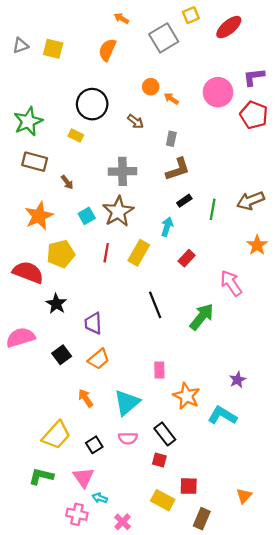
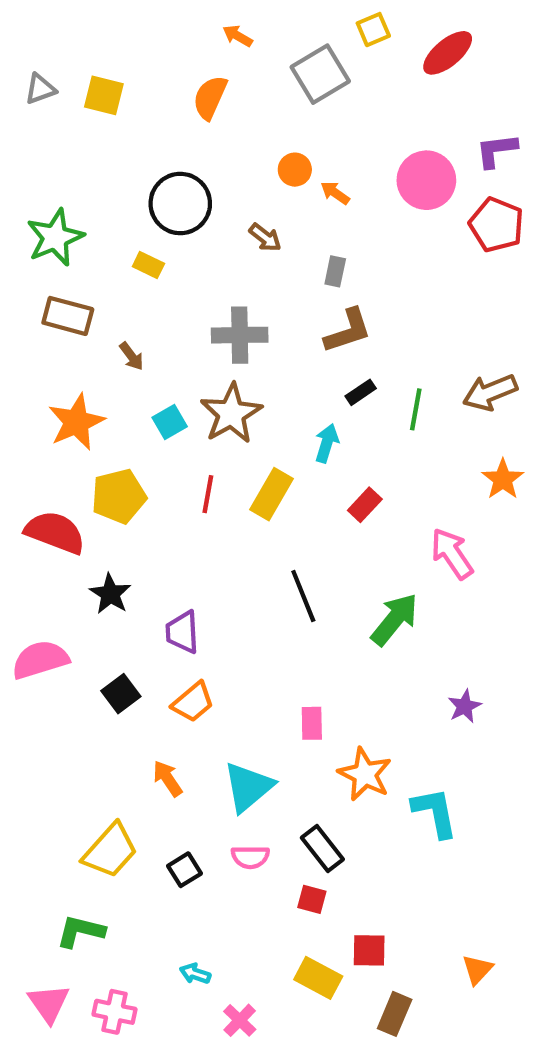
purple star: (238, 380) -> (465, 706), moved
cyan L-shape: (222, 416) -> (435, 812), turned 48
pink triangle: (83, 477) -> (49, 1003), moved
pink cross: (77, 514) -> (115, 1012), moved

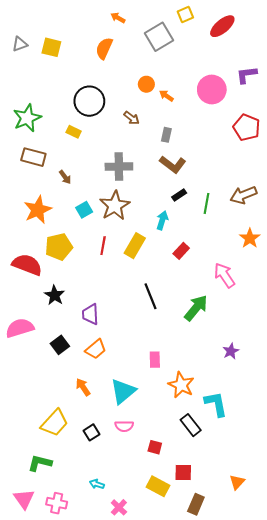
red pentagon: (496, 225) -> (247, 127), moved
brown L-shape: (348, 331) -> (173, 164), turned 55
black rectangle: (322, 848) -> (191, 425), moved

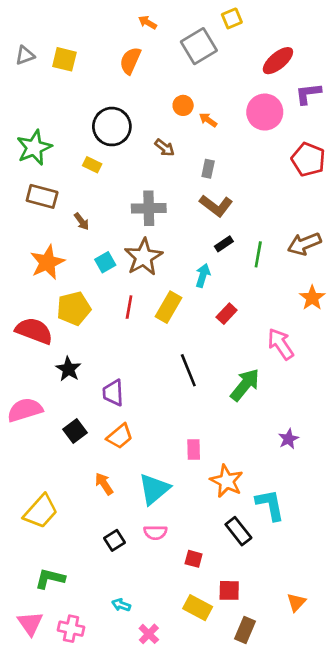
red ellipse: (222, 26) -> (278, 61), moved
yellow trapezoid: (55, 423) -> (41, 511), moved

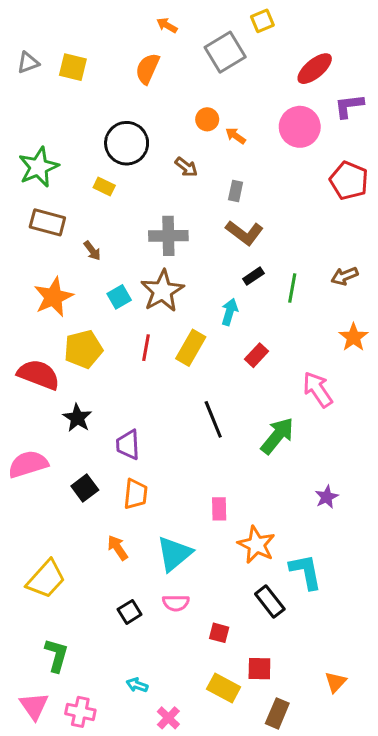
brown arrow: (304, 244) -> (344, 276), size x0.7
orange trapezoid: (120, 436) -> (136, 494), turned -44
green L-shape: (50, 579) -> (56, 655), turned 92

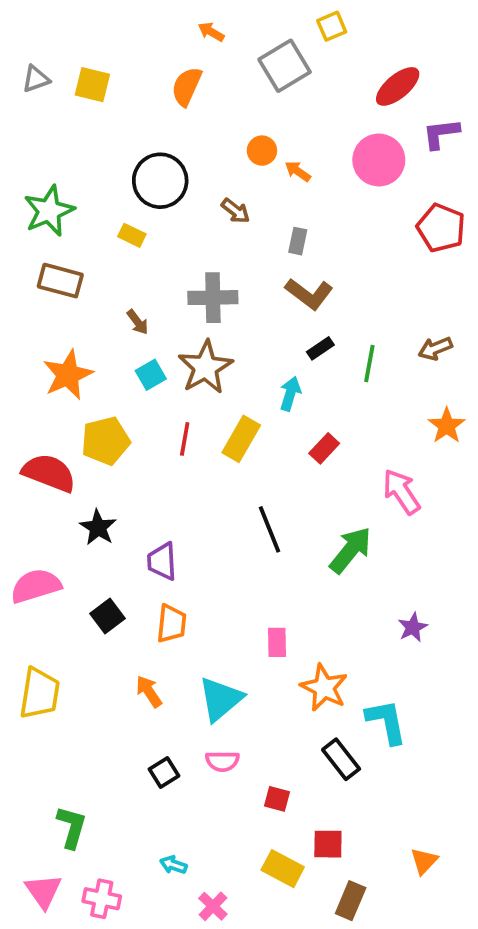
brown arrow: (92, 251) -> (138, 322), moved
yellow trapezoid: (46, 579) -> (40, 693), moved, turned -33

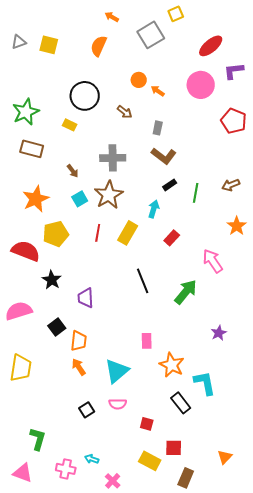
orange trapezoid: (171, 624) -> (79, 341), moved
pink triangle: (43, 891) -> (23, 473), turned -35
pink cross: (102, 899) -> (66, 469), moved

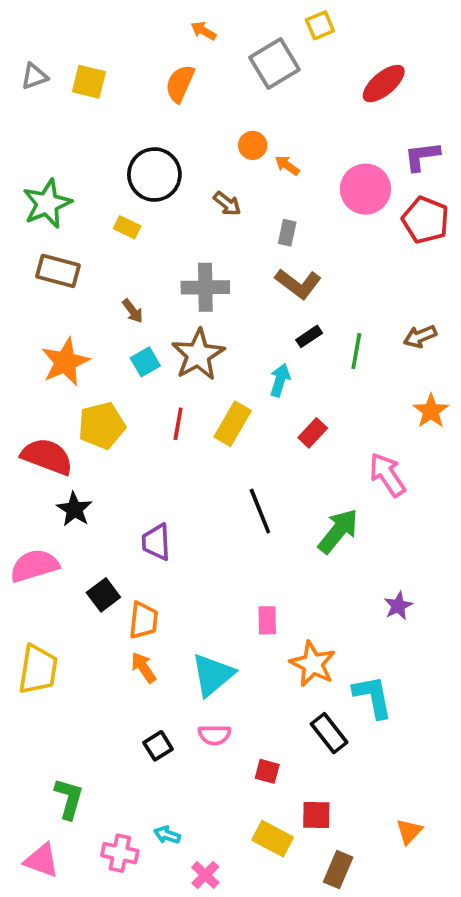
purple L-shape: (234, 71) -> (422, 156), moved
pink circle: (201, 85) -> (365, 189), moved
black star: (52, 280) -> (74, 509), moved

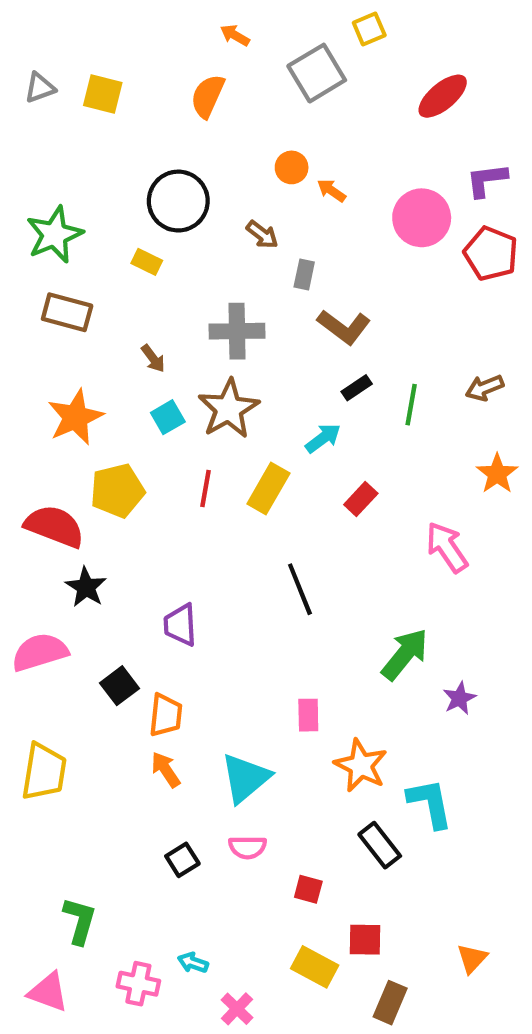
gray rectangle: (287, 233) -> (304, 274), moved
cyan arrow: (280, 380) -> (323, 438), turned 36
green arrow: (338, 531) -> (405, 654), moved

